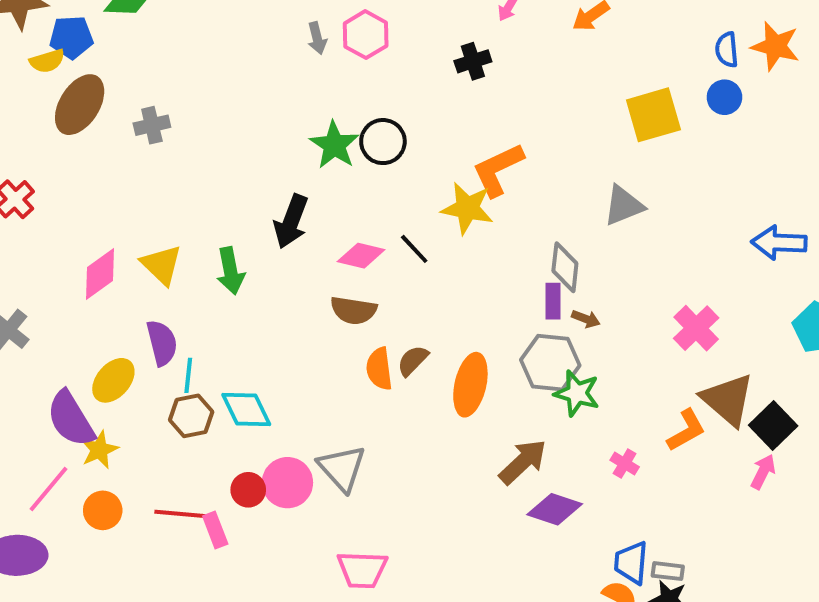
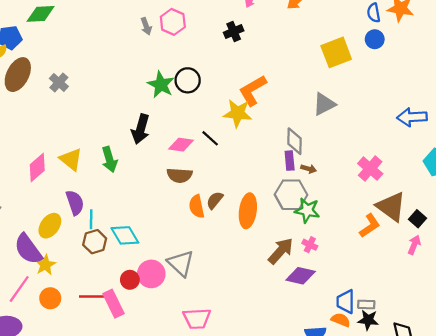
gray cross: (152, 125) -> (59, 82), turned -30
black square: (773, 426) -> (418, 219), size x0.7
pink cross: (625, 464) -> (310, 245), moved
pink rectangle: (215, 530) -> (114, 304), size x1.4

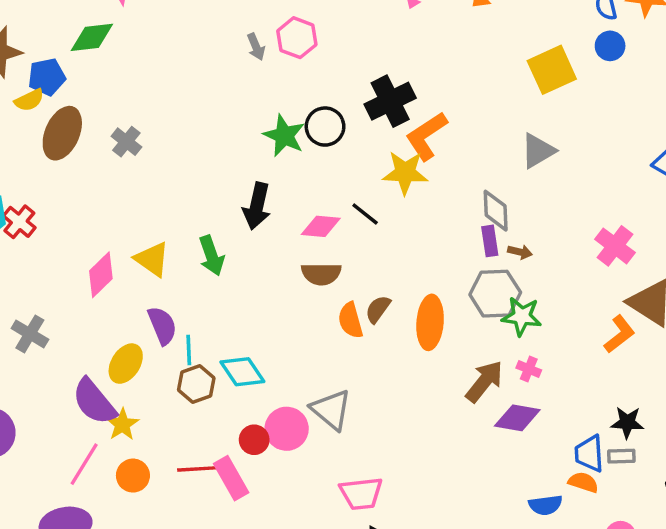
black cross: (234, 32) -> (390, 101), moved, size x1.6
black star: (368, 320) -> (627, 422), moved

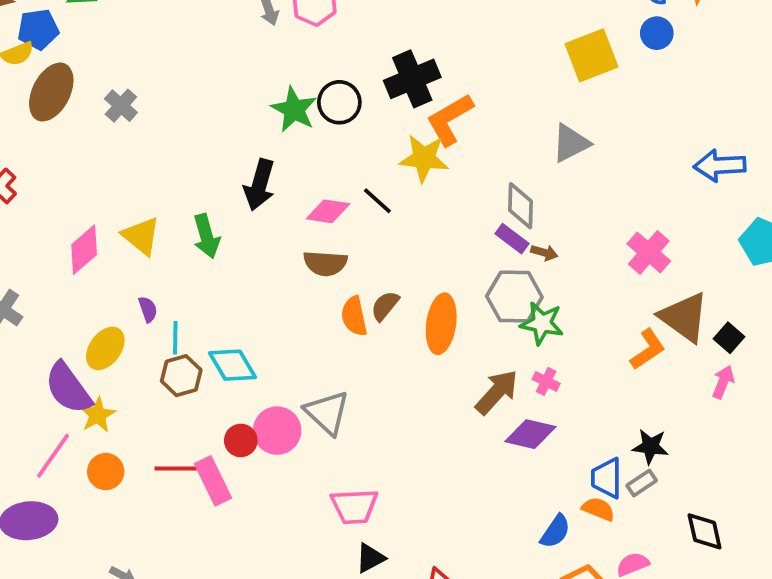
purple rectangle: (490, 241) -> (512, 239), turned -48
purple semicircle: (162, 326) -> (148, 309), size x0.6
gray rectangle: (621, 456) -> (642, 483), turned -36
blue semicircle: (546, 505) -> (555, 531), turned -52

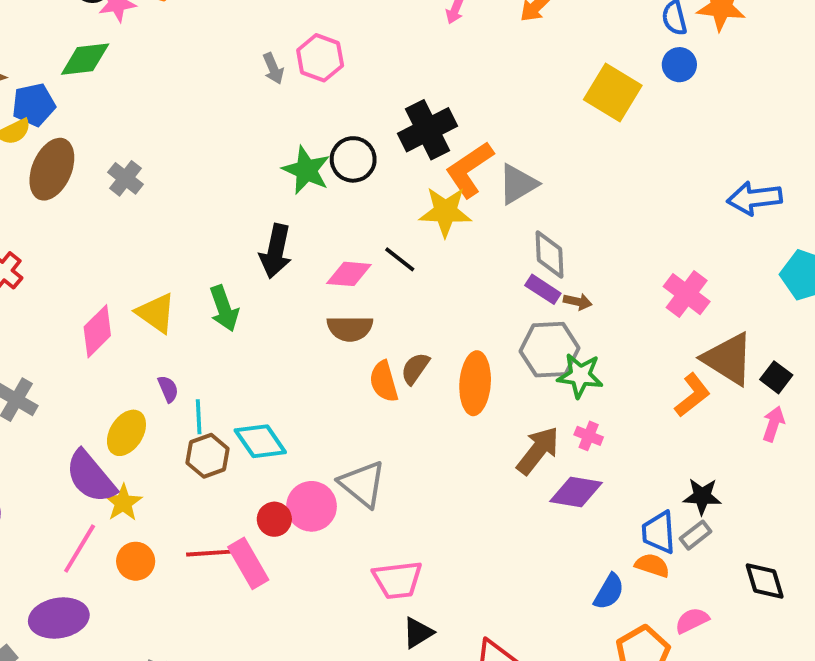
yellow square: (591, 55) -> (613, 93), turned -34
gray triangle: (571, 143) -> (518, 184), moved

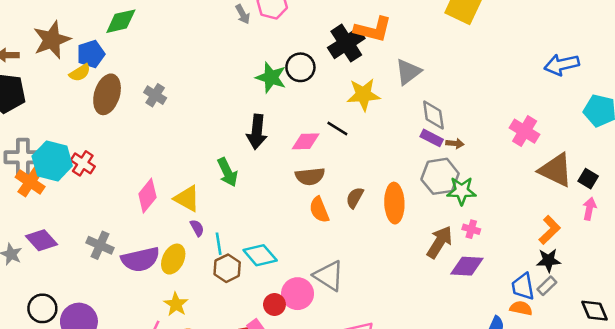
orange L-shape: (469, 169) -> (373, 29), moved, turned -126
yellow triangle: (156, 313) -> (187, 198), moved
orange semicircle: (384, 381) -> (319, 210), moved
orange L-shape: (692, 395) -> (550, 230), moved
purple semicircle: (91, 477) -> (140, 259), moved, turned -57

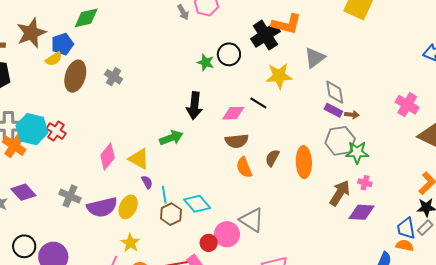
green star: (271, 77) -> (206, 62), size x0.7
green arrow: (228, 172) -> (171, 138), turned -85

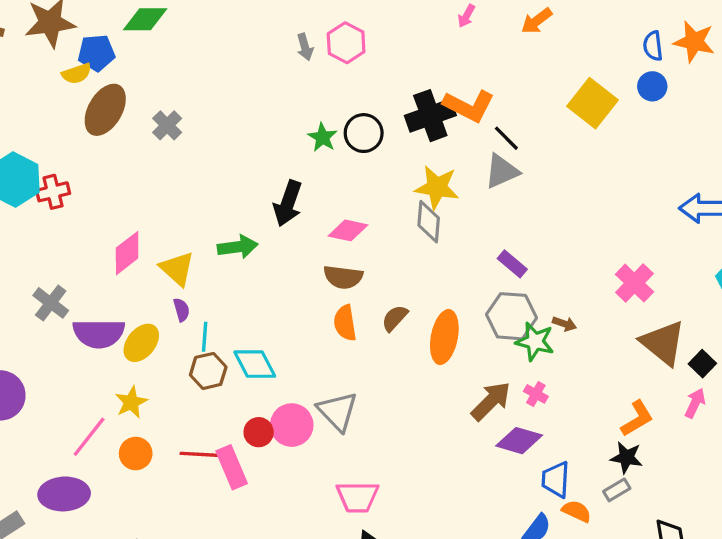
gray diamond: (335, 92) -> (429, 222), moved
black line: (258, 103) -> (506, 138), moved
brown arrow: (352, 115) -> (564, 324), moved
red cross: (56, 131) -> (53, 192), turned 30
blue trapezoid: (406, 228) -> (556, 480), moved

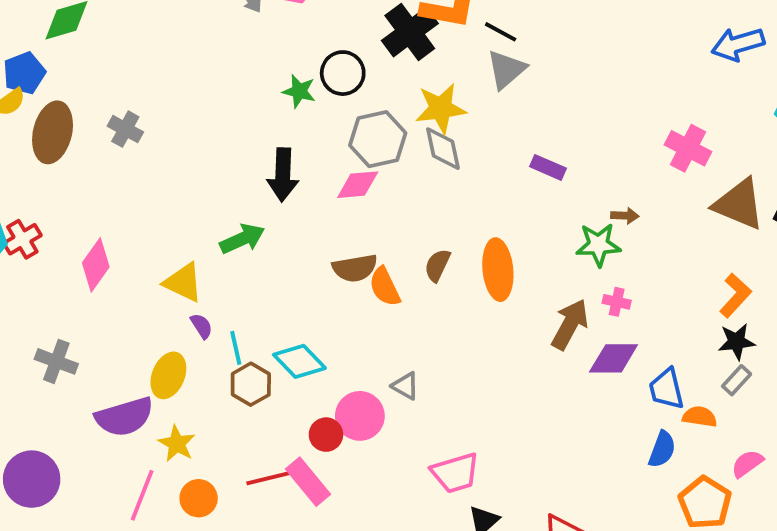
pink diamond: (127, 253) -> (96, 265), moved
brown semicircle: (343, 277) -> (355, 268), moved
gray hexagon: (511, 316) -> (378, 139), moved
purple semicircle: (99, 333) -> (124, 417), moved
gray triangle: (338, 411) -> (405, 386), size x0.6

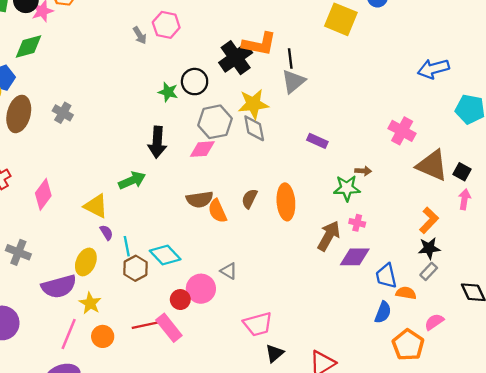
black line: (501, 32) -> (290, 58), turned 54

